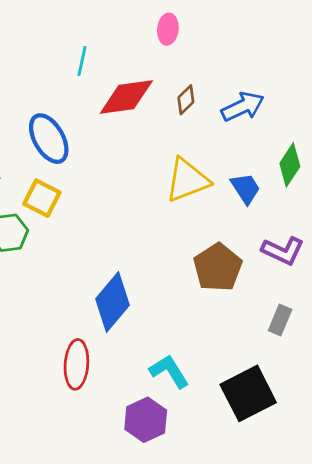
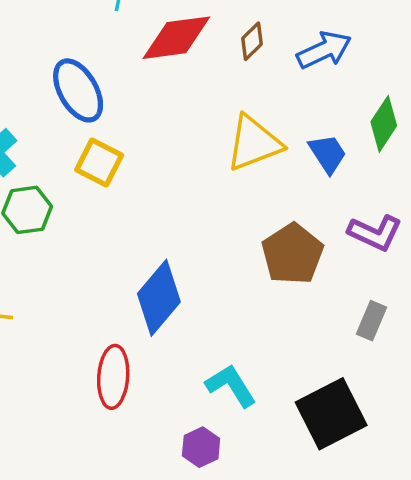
yellow square: (42, 198) -> (99, 162), moved
purple hexagon: (146, 420) -> (201, 447), size x0.7

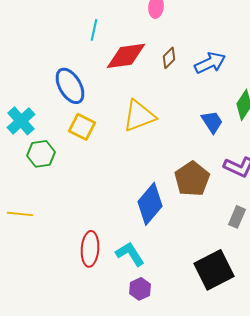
yellow triangle: (254, 143) -> (139, 116), moved
blue diamond: (159, 298) -> (150, 204), moved
cyan L-shape: (231, 386) -> (130, 254), moved

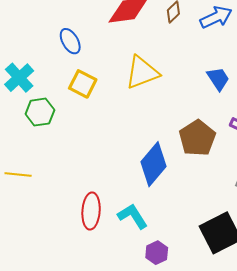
blue ellipse: (70, 86) -> (70, 41), size x0.7
purple hexagon: (140, 289) -> (157, 253), moved

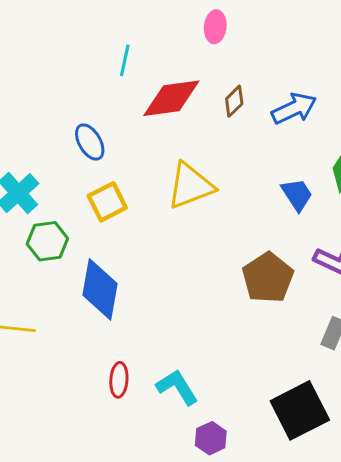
yellow square: (83, 84) -> (107, 202), turned 36
blue diamond: (154, 164) -> (100, 289), moved, turned -30
red ellipse: (91, 211) -> (119, 380), size x0.7

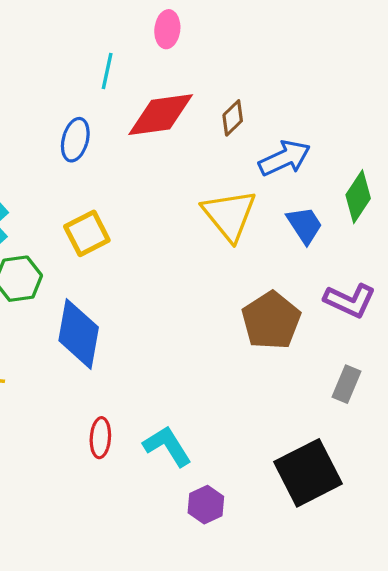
pink ellipse: (215, 27) -> (167, 29), moved
blue arrow: (294, 108) -> (285, 158), moved
blue ellipse: (90, 142) -> (75, 140), moved, turned 45
yellow triangle: (190, 186) -> (229, 215), moved, turned -48

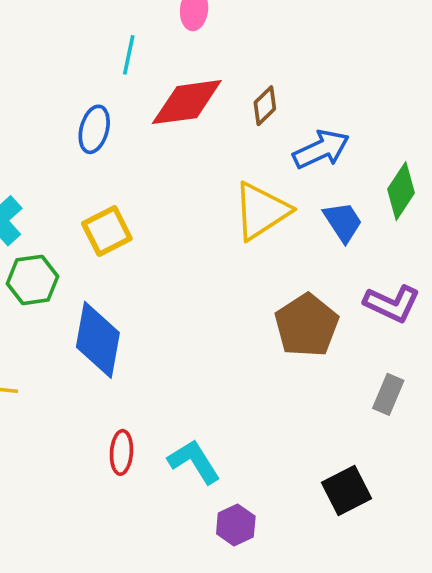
yellow triangle: (229, 215) -> (261, 211), turned 36
black square: (308, 473) -> (347, 491), size x0.7

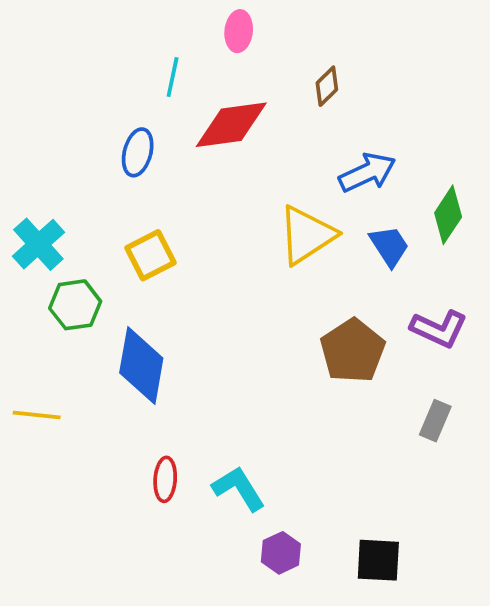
brown diamond: (265, 106) -> (327, 86), moved
black square: (347, 491) -> (378, 560), moved, turned 30

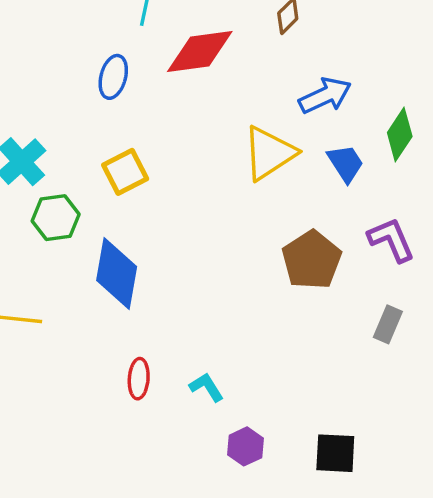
purple L-shape: (439, 329) -> (391, 240), turned -138
cyan L-shape: (239, 489) -> (206, 387), size x0.7

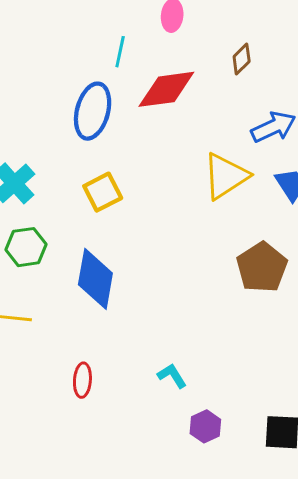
blue ellipse: (113, 77) -> (93, 111), size x1.5
green hexagon: (56, 218) -> (26, 247), moved
red ellipse: (139, 379) -> (82, 380), moved

